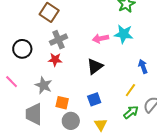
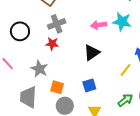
yellow line: (130, 90) -> (125, 70), moved

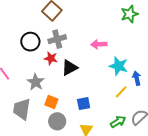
cyan star: (122, 22) -> (119, 66), moved
black circle: (20, 31) -> (30, 42), moved
black triangle: (92, 53) -> (70, 68), moved

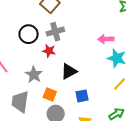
pink arrow: (99, 44) -> (106, 39), moved
black triangle: (70, 68) -> (69, 71), moved

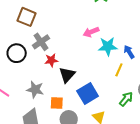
red star: (49, 51) -> (51, 60), moved
blue square: (82, 96) -> (88, 94), size x1.5

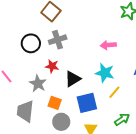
cyan star: (108, 46) -> (105, 73), moved
red star: (51, 60) -> (52, 66), moved
yellow line: (119, 70) -> (114, 92), moved

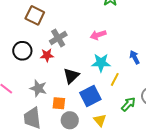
gray cross: (58, 40) -> (58, 38), moved
red star: (52, 66) -> (47, 55), moved

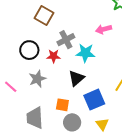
pink arrow: (98, 35) -> (104, 29), moved
cyan star: (101, 63) -> (85, 53), moved
gray star: (38, 88) -> (37, 79), moved, turned 30

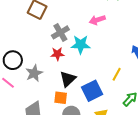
black circle: (29, 50) -> (13, 60), moved
red star: (54, 56) -> (57, 54), moved
black triangle: (76, 78) -> (68, 79), moved

